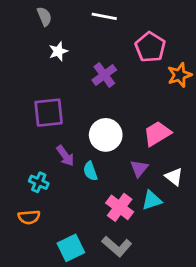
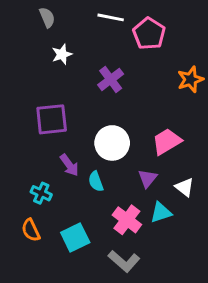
pink pentagon: (150, 47) -> (149, 34), moved
orange semicircle: (29, 217) -> (31, 230), turned 70
cyan square: (71, 248) -> (75, 238), moved

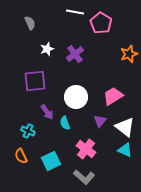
gray semicircle: (47, 17) -> (30, 23), moved
white star: (62, 54) -> (47, 49), moved
white triangle: (185, 187) -> (125, 127), size x1.5
cyan triangle: (161, 212) -> (125, 150), moved, turned 42

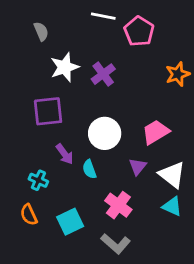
white star: (47, 49) -> (65, 67), size x1.5

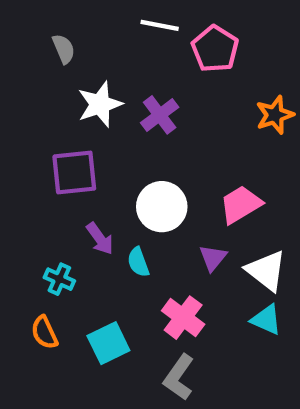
gray L-shape: (116, 244) -> (179, 377), turned 84

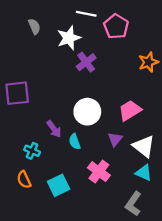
white star: (100, 104) -> (69, 38), moved
purple square: (74, 173) -> (17, 93), moved
gray L-shape: (179, 377) -> (133, 204), moved

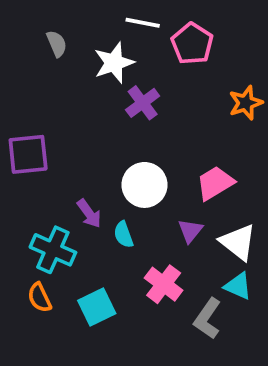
cyan cross: (32, 151) -> (53, 250), size x1.6
gray L-shape: (133, 204) -> (207, 319), moved

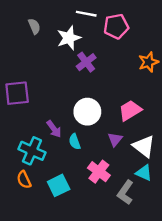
pink pentagon: (192, 44) -> (116, 26), turned 30

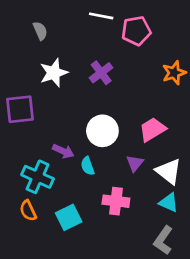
white star: (69, 38) -> (54, 73), moved
purple arrow: (54, 129) -> (63, 151), turned -30
pink cross: (99, 172) -> (116, 201), turned -30
gray L-shape: (125, 192) -> (163, 240), moved

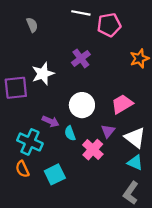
white star: (54, 73) -> (43, 74), moved
pink cross: (116, 201) -> (93, 150), moved, turned 36

